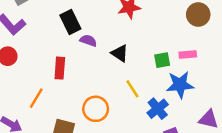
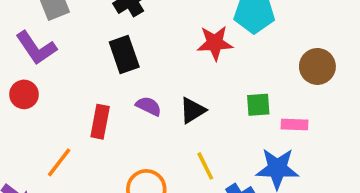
purple semicircle: (88, 41) -> (149, 106), moved
black triangle: (120, 53) -> (193, 110), turned 48
green square: (162, 60) -> (258, 105), moved

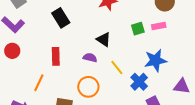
purple semicircle: (149, 106) -> (90, 58), moved
black triangle: (193, 110) -> (104, 39), turned -42
pink rectangle: (294, 125) -> (159, 26), moved

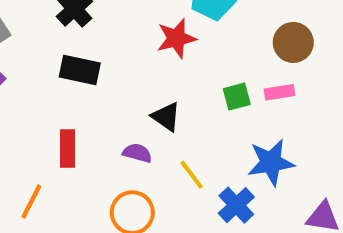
black rectangle: (61, 18) -> (80, 70), turned -48

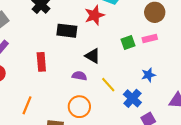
black rectangle: (80, 70) -> (67, 31), moved
red rectangle: (67, 148) -> (41, 62), moved
blue star: (271, 162) -> (148, 75), size x0.6

